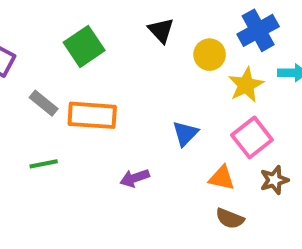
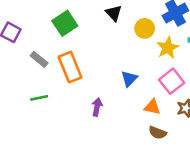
orange rectangle: (92, 115) -> (70, 67), turned 64
purple arrow: (135, 178) -> (97, 107), turned 120

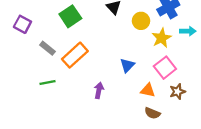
orange rectangle: (70, 67) -> (75, 55), turned 70

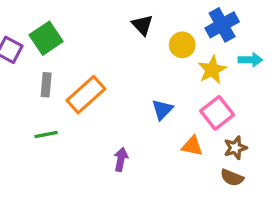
green square: (70, 16) -> (46, 38), moved
gray rectangle: (48, 48) -> (46, 85), turned 56
purple arrow: (99, 90) -> (121, 159), moved
brown semicircle: (152, 113) -> (232, 178), moved

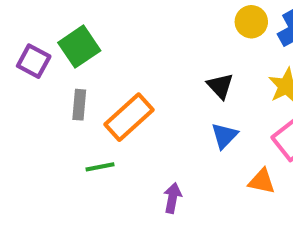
black triangle: (142, 25) -> (220, 86), moved
yellow circle: (182, 45) -> (251, 22), moved
green line: (46, 134) -> (100, 167), moved

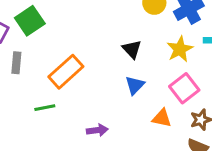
gray rectangle: (79, 105) -> (16, 63), moved
purple arrow: (173, 198) -> (97, 130), turned 72

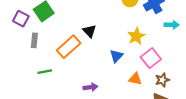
black triangle: (132, 49) -> (89, 31), moved
yellow star: (180, 49) -> (136, 36), moved
green line: (45, 108) -> (45, 72), moved

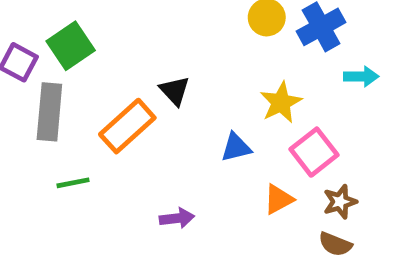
gray rectangle: (34, 40) -> (49, 112), size x1.6
blue triangle: (116, 56) -> (236, 147), turned 32
orange triangle: (135, 79) -> (279, 199), turned -40

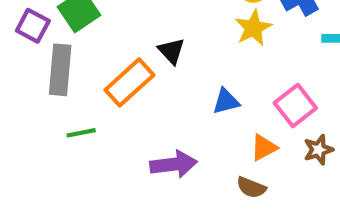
yellow star: (281, 102) -> (253, 28), moved
purple arrow: (177, 218) -> (174, 164), size x1.5
brown semicircle: (335, 244) -> (251, 187), moved

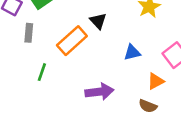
gray rectangle: (60, 70) -> (29, 33), size x0.6
green line: (81, 133) -> (42, 72), turned -60

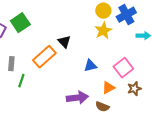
gray rectangle: (29, 33) -> (11, 64), moved
purple arrow: (99, 92) -> (77, 98), moved

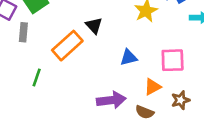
gray rectangle: (11, 64) -> (23, 32), moved
pink square: (123, 68) -> (173, 60), turned 36
brown star: (134, 89) -> (181, 100), moved

